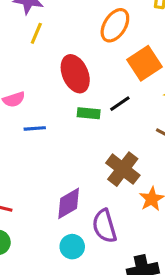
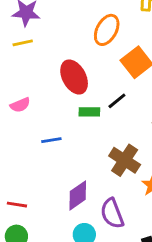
yellow line: (36, 33) -> (23, 43), moved, turned 60
blue line: (35, 128) -> (51, 140), moved

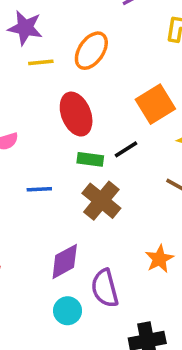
orange ellipse: (107, 30) -> (91, 51), moved
yellow line: (23, 43) -> (41, 62), moved
brown cross: (125, 160) -> (101, 201), moved

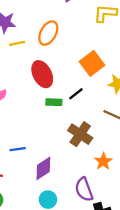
blue line: (39, 189) -> (18, 149), moved
brown cross: (101, 201) -> (80, 134), moved
purple semicircle: (105, 288) -> (84, 189), moved

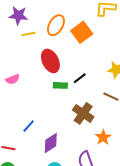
orange square: (92, 63) -> (82, 32), moved
blue line: (18, 149) -> (29, 126), turned -40

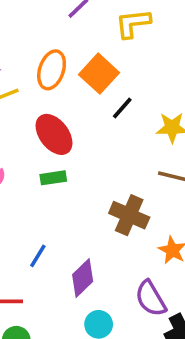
black line: (80, 78) -> (122, 108), moved
green rectangle: (60, 85) -> (53, 178), moved

